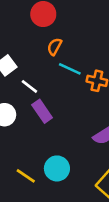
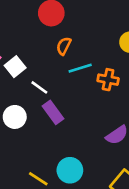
cyan line: (70, 69) -> (80, 68), turned -40

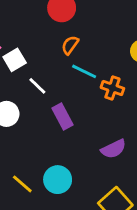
cyan line: (80, 68) -> (84, 71), turned 35
purple rectangle: (53, 112) -> (63, 117), moved

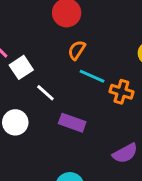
purple rectangle: (63, 117) -> (72, 123), turned -40

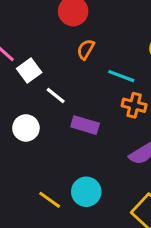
cyan line: (92, 76) -> (121, 76), moved
orange cross: (121, 92) -> (134, 105), moved

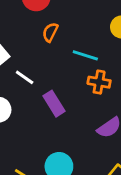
purple rectangle: (85, 125) -> (54, 104), turned 45

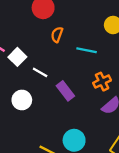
orange cross: (99, 82) -> (102, 82), moved, turned -30

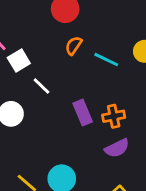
cyan line: (87, 50) -> (106, 60), moved
purple rectangle: (65, 91) -> (83, 113), moved

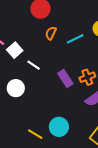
cyan line: (106, 60) -> (75, 39), turned -42

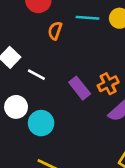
cyan line: (75, 39) -> (88, 18), moved, turned 36
cyan circle: (59, 127) -> (41, 123), moved

